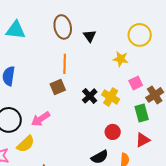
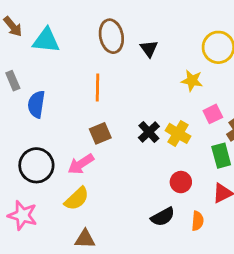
orange line: (65, 64) -> (98, 88), moved
brown square: (58, 87) -> (100, 133), moved
yellow semicircle: (26, 144) -> (77, 199), moved

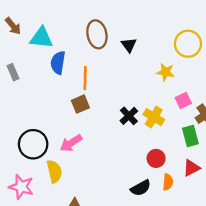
blue semicircle: (36, 104) -> (58, 63), moved
brown square: (100, 133) -> (80, 104), moved
yellow semicircle: (77, 199) -> (54, 171), moved, turned -60
orange semicircle: (198, 221) -> (168, 182), moved

